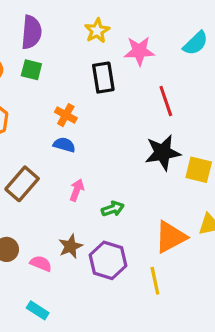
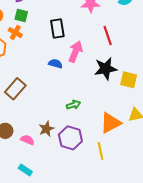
black rectangle: (103, 78) -> (57, 29), moved
orange cross: (66, 115) -> (15, 33), moved
blue semicircle: (64, 145) -> (55, 64), moved
pink arrow: (77, 190) -> (75, 52), moved, size x1.5

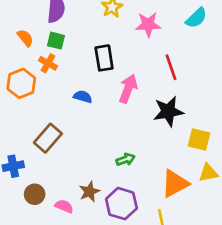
blue semicircle: (55, 64) -> (83, 97), moved
yellow square: (129, 80) -> (199, 139), moved

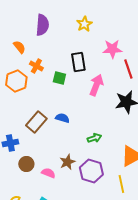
pink star: (148, 25) -> (112, 49), moved
green square: (56, 41) -> (59, 78), moved
blue semicircle: (83, 97) -> (62, 118), moved

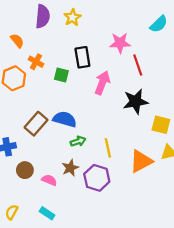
yellow star: (84, 24) -> (72, 17), moved
blue semicircle: (62, 118) -> (65, 119), size x1.5
green arrow: (94, 138) -> (78, 141), moved
yellow line: (121, 184) -> (108, 148), moved

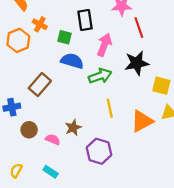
blue semicircle: (65, 119) -> (72, 61), moved
green arrow: (78, 141) -> (100, 76), moved, size x1.5
purple hexagon: (97, 178) -> (99, 151), moved

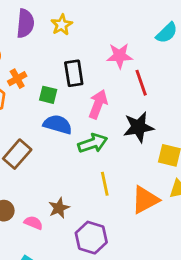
orange cross: (40, 24) -> (17, 79), turned 32

